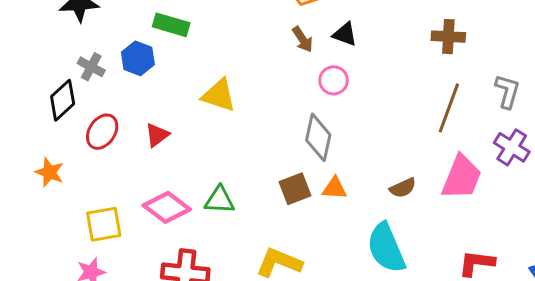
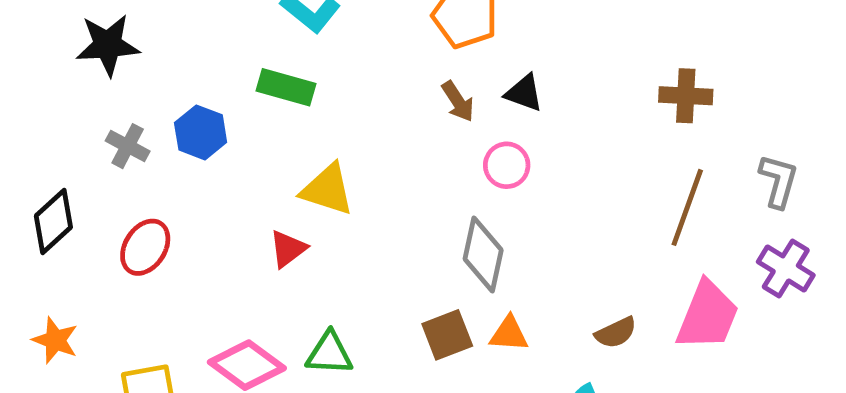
green rectangle: (171, 25) -> (286, 87), moved
black diamond: (63, 100) -> (53, 221), moved
red triangle: (157, 135) -> (288, 249), moved
orange star: (49, 172) -> (55, 340), moved

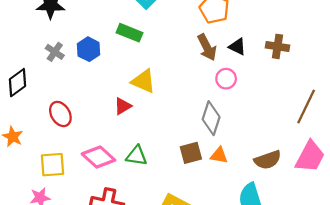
brown cross: (686, 96) -> (278, 46), moved
brown arrow: (458, 101) -> (207, 47), size x1.4
red ellipse: (145, 247) -> (60, 114), moved, turned -70
brown semicircle: (616, 333) -> (268, 160), size x1.4

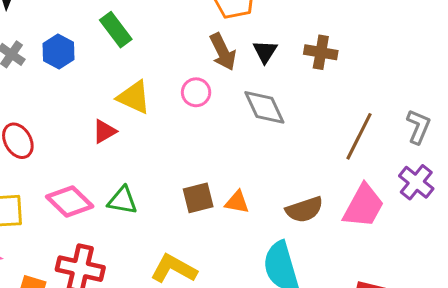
green rectangle: (130, 33) -> (116, 30), turned 30
black triangle: (237, 47) -> (265, 52), turned 36
pink circle: (226, 79) -> (196, 92), moved
gray diamond: (211, 118) -> (264, 107), moved, turned -44

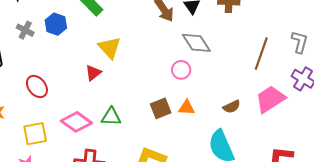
pink circle: (196, 92) -> (181, 70), moved
yellow triangle: (134, 97) -> (110, 48), turned 30
pink trapezoid: (363, 206) -> (270, 99), turned -144
brown semicircle: (304, 210) -> (232, 107), size x0.7

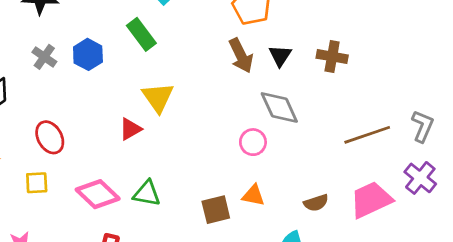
brown line: (261, 54) -> (367, 135), turned 44
brown square: (161, 108) -> (216, 210), moved
yellow square: (35, 134) -> (37, 183), moved, size x0.7

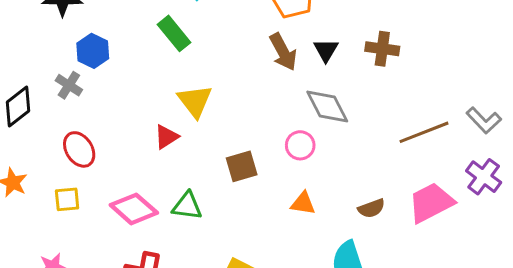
blue hexagon: (88, 54) -> (93, 51), moved
gray cross: (44, 57) -> (69, 85), moved
gray L-shape: (423, 126) -> (484, 120), turned 116
brown square: (216, 210) -> (242, 166), moved

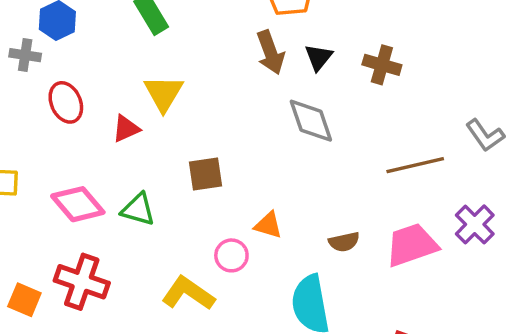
gray cross: (69, 85) -> (25, 55), turned -32
gray L-shape: (484, 120) -> (485, 135), moved
pink circle: (300, 145) -> (231, 255), moved
red ellipse: (79, 149) -> (66, 102), moved

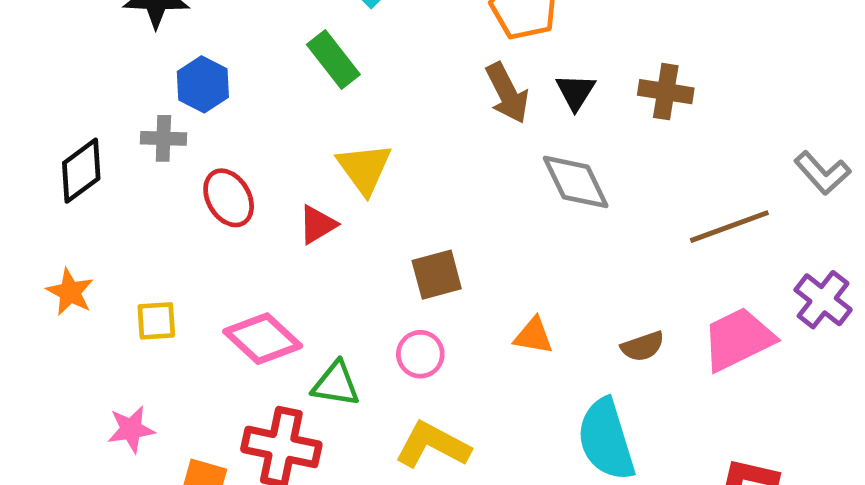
green triangle: (138, 209) -> (336, 384), moved
pink circle: (231, 255) -> (420, 354), moved

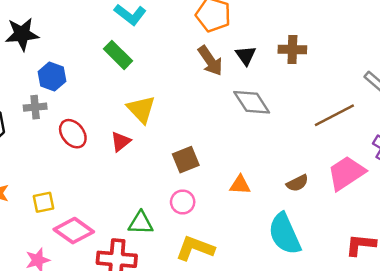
pink diamond: (263, 339) -> (74, 231), moved

